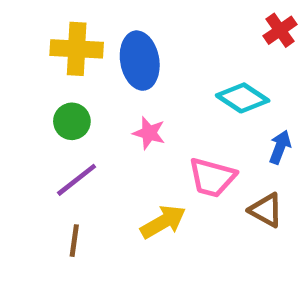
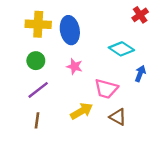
brown triangle: (266, 210) -> (118, 117), moved

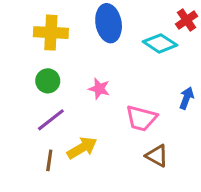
blue ellipse: (70, 30) -> (109, 23), moved
cyan diamond: (121, 49) -> (160, 43), moved
yellow arrow: (82, 111) -> (82, 148), moved

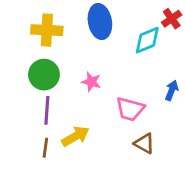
cyan diamond: (160, 43) -> (147, 40), turned -56
green circle: (48, 81) -> (44, 75), size x1.4
purple line: (51, 120) -> (47, 110), turned -48

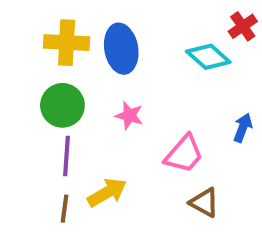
blue ellipse: (100, 22) -> (121, 49), moved
cyan diamond: (147, 40) -> (208, 57), turned 64
pink trapezoid: (130, 109) -> (184, 154), turned -64

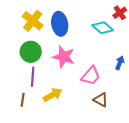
yellow cross: (67, 43) -> (33, 21), turned 35
pink star: (129, 115) -> (64, 57), size x1.6
brown line: (64, 209) -> (23, 100), moved

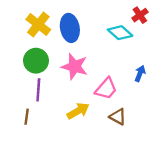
yellow arrow: (53, 95) -> (78, 111), moved

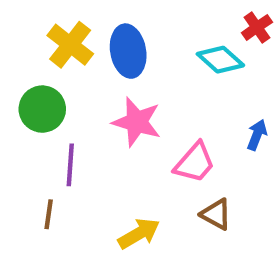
green circle: (36, 61) -> (42, 109), moved
yellow arrow: (78, 111) -> (139, 234), moved

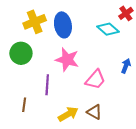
yellow cross: (70, 45) -> (35, 22), turned 30
purple line: (70, 165) -> (47, 85), moved
brown triangle: (216, 214) -> (94, 112), moved

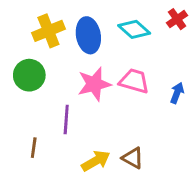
cyan diamond: (108, 29) -> (134, 29), moved
pink star: (67, 60) -> (94, 84), turned -30
pink trapezoid: (95, 79) -> (134, 81), moved, turned -115

